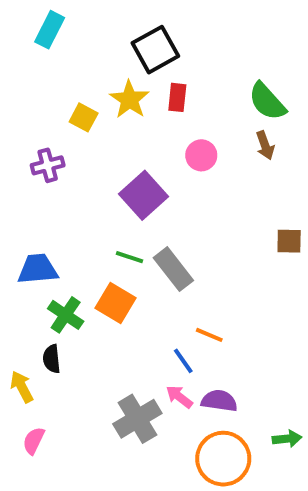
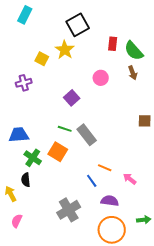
red rectangle: (177, 97) -> (113, 44), moved
purple square: (143, 195) -> (72, 98), size x0.7
pink arrow: (179, 397) -> (130, 179), moved

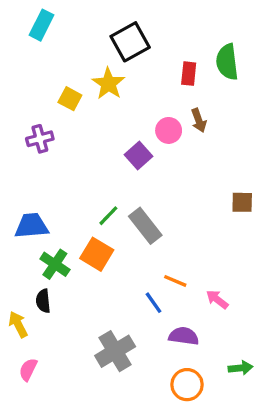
green semicircle: (134, 51) -> (227, 62), moved, turned 35
brown arrow: (133, 73) -> (199, 120), moved
purple square: (72, 98) -> (139, 156), moved
green line: (65, 129) -> (108, 216), turned -64
orange circle: (112, 230) -> (187, 385), size x0.7

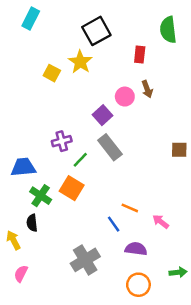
green semicircle: (227, 62) -> (168, 30), moved
purple cross: (40, 139) -> (62, 141), moved
gray rectangle: (145, 226) -> (110, 147), moved

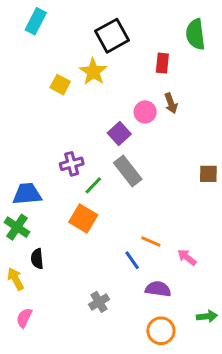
green cross: (41, 196) -> (17, 227), moved
gray cross: (85, 260) -> (99, 302), size x0.6

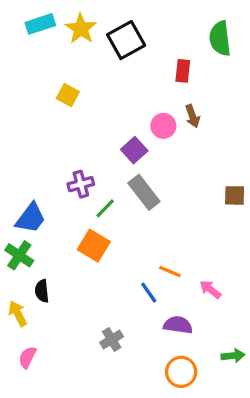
cyan rectangle: (36, 21) -> (40, 24), turned 45
yellow star: (93, 72) -> (81, 29), moved
blue trapezoid: (27, 194) -> (31, 218), turned 132

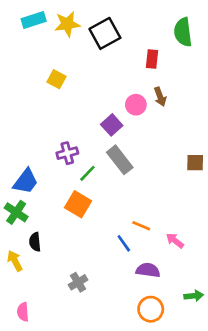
yellow star: (81, 29) -> (67, 24), turned 30
gray cross: (112, 340) -> (78, 282), moved
pink semicircle: (27, 357) -> (23, 312), moved, turned -30

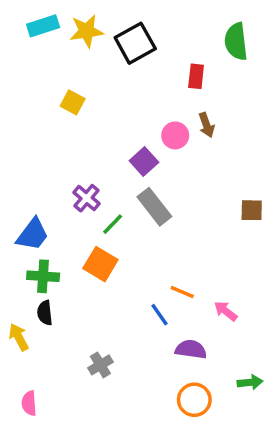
purple cross: (67, 153) -> (87, 198), turned -35
green cross: (16, 212) -> (43, 276), moved, turned -30

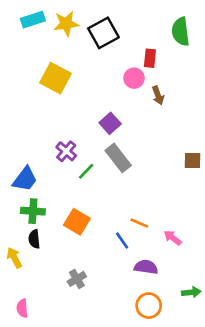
yellow square: (73, 102) -> (56, 78), size x1.6
pink circle: (175, 135) -> (134, 78), moved
orange square: (100, 264) -> (77, 222), moved

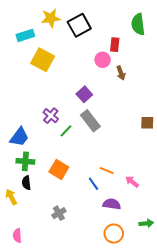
cyan rectangle: (33, 20) -> (25, 35), moved

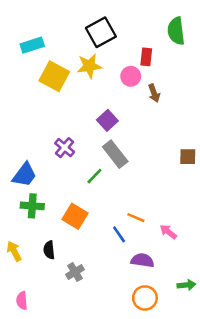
yellow star: (51, 18) -> (89, 66), moved
green line: (66, 131) -> (94, 176), moved
black semicircle: (26, 183) -> (49, 250), moved

